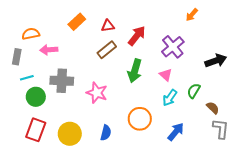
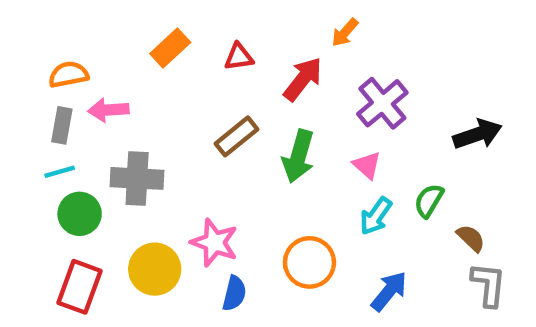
orange arrow: (192, 15) -> (345, 33), moved
brown rectangle: (107, 50) -> (237, 136), moved
gray rectangle: (17, 57) -> (62, 125), moved
pink star: (97, 93) -> (214, 243), moved
yellow circle: (70, 134) -> (155, 269), moved

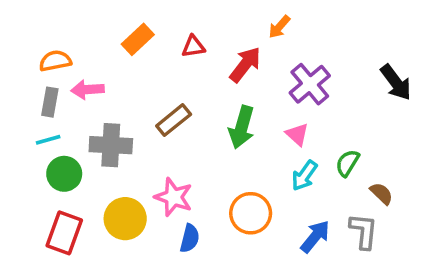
black arrow: (477, 134) -> (396, 82), moved, turned 72
brown rectangle: (237, 136) -> (174, 120), moved
gray L-shape: (489, 285) -> (364, 231), moved

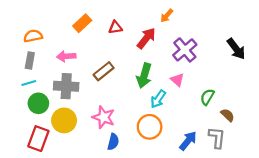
pink arrow: (88, 90) -> (66, 56), moved
cyan arrow: (304, 176) -> (158, 99), moved
yellow circle: (125, 219) -> (64, 120), moved

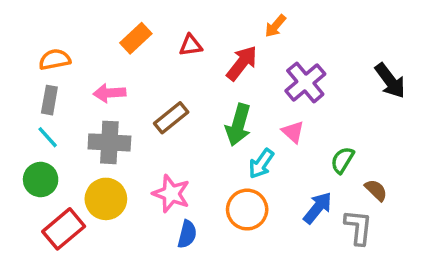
cyan line: (29, 83) -> (48, 137), turned 64
green circle: (38, 103) -> (41, 180), moved
red rectangle: (38, 139) -> (64, 229), turned 30
blue arrow: (188, 141) -> (318, 208), moved

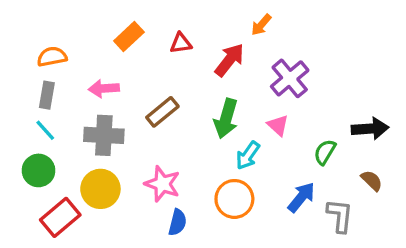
black arrow: (390, 81) -> (370, 129), moved, turned -57
brown semicircle: (376, 190) -> (372, 181), moved

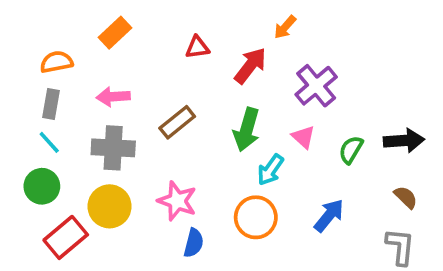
orange rectangle: (129, 37) -> (115, 33), moved
green semicircle: (325, 152) -> (351, 150), moved
gray L-shape: (340, 216) -> (400, 247), moved

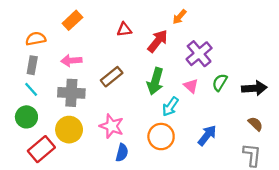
green semicircle: (351, 150) -> (220, 82), moved

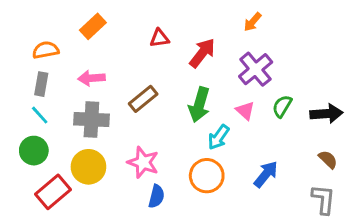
orange arrow: (179, 17) -> (253, 22), moved

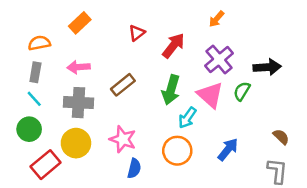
red triangle: (159, 38) -> (137, 33), turned -30
pink triangle: (245, 111) -> (210, 95), size x1.6
black arrow: (326, 114) -> (267, 67), moved

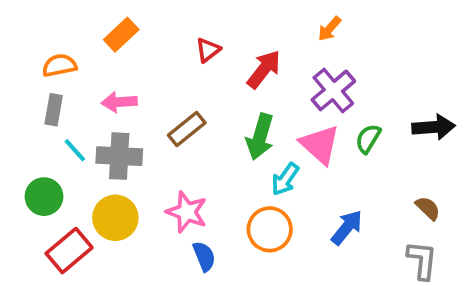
black arrow: (267, 67) -> (434, 127), moved
cyan line: (34, 99) -> (75, 150), moved
blue semicircle: (134, 168) -> (204, 256), turned -36

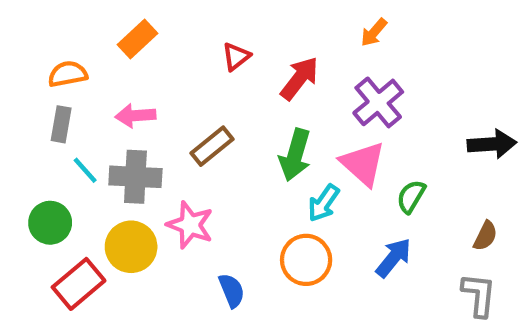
green semicircle: (368, 139) -> (411, 196), moved
brown semicircle: (428, 208) -> (485, 236), turned 72
pink star: (187, 212) -> (190, 225), moved

